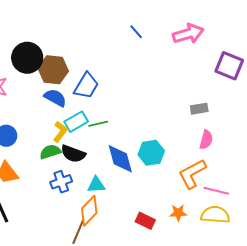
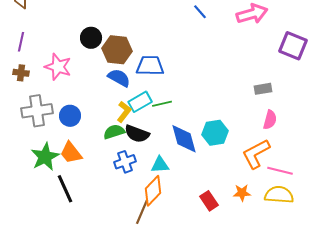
black circle: (27, 58) -> (91, 38), size x0.7
blue trapezoid: (86, 86) -> (150, 66), turned -120
red rectangle: (145, 221) -> (209, 201), turned 30

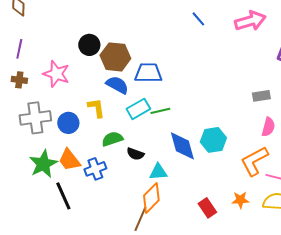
yellow L-shape: (124, 112) -> (96, 108), moved, turned -45
black semicircle: (137, 134) -> (135, 154), moved, size x0.7
blue cross: (125, 162) -> (95, 169), moved

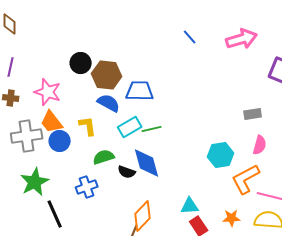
cyan hexagon: (213, 140) -> (221, 155), moved
blue diamond: (182, 146) -> (147, 163), moved
orange trapezoid: (69, 160) -> (52, 122), moved
cyan triangle: (158, 172) -> (190, 206), moved

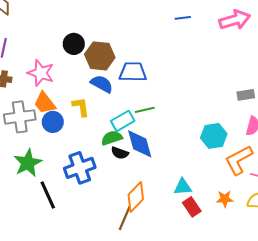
blue line: (190, 37) -> (183, 18), turned -56
cyan rectangle: (130, 127) -> (123, 121), moved
green semicircle: (104, 157) -> (112, 138), moved
blue cross: (87, 187) -> (80, 168), size x1.4

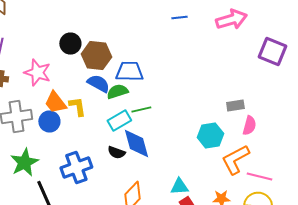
gray rectangle: (246, 95) -> (235, 106), moved
orange trapezoid: (45, 103) -> (55, 102), moved
green semicircle: (112, 138) -> (117, 92), moved

